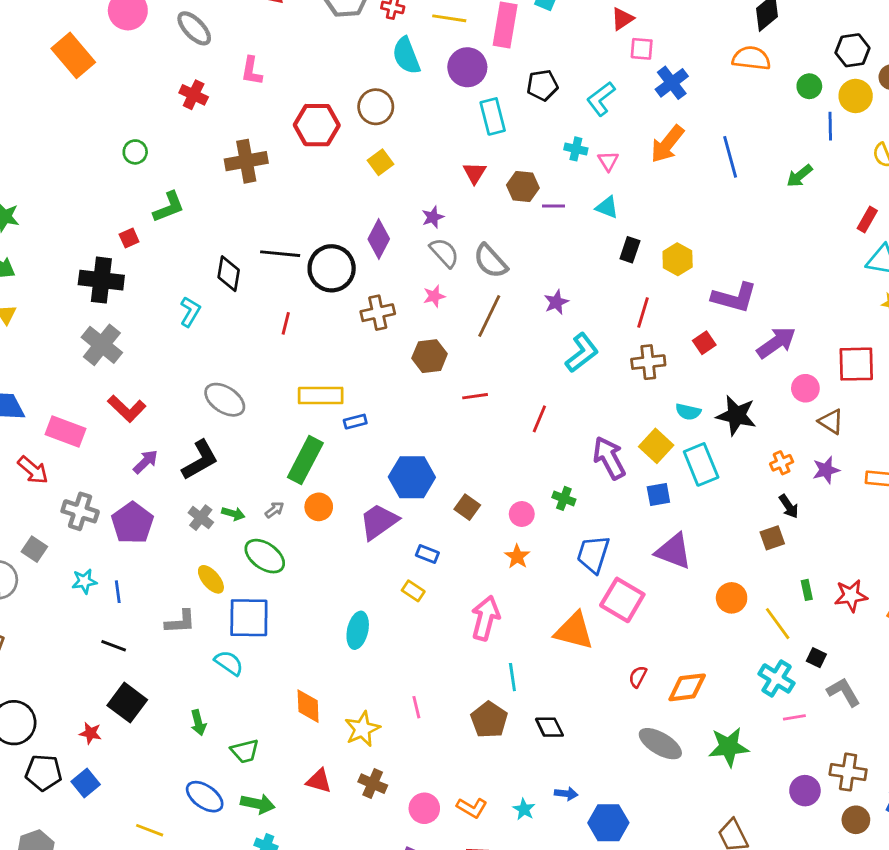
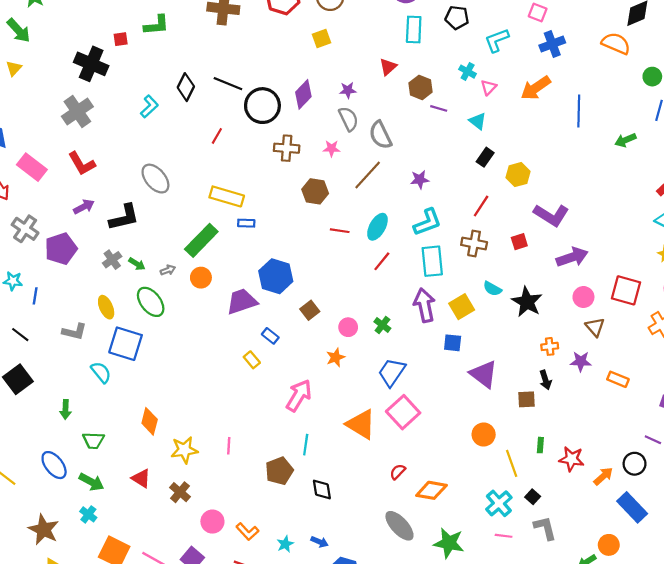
cyan rectangle: (701, 464) -> (432, 261), moved
purple triangle: (673, 551) -> (484, 374), moved
cyan ellipse: (358, 630) -> (377, 227), moved

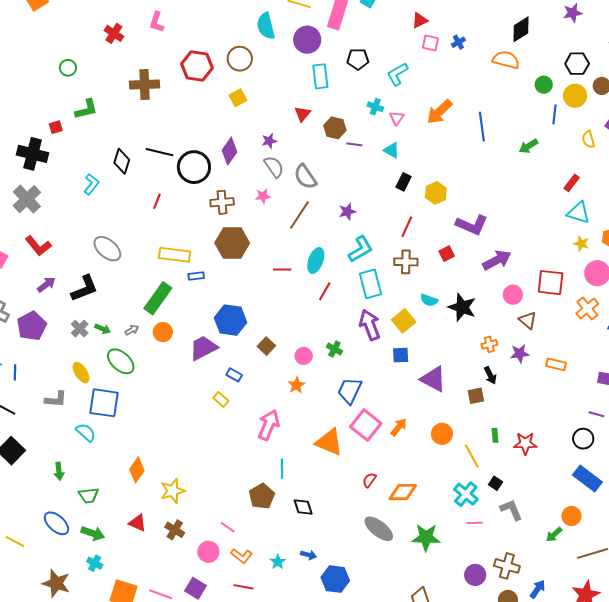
blue cross: (552, 44) -> (458, 42), moved, size x0.6
brown hexagon: (315, 191) -> (232, 243), moved, size x1.4
orange diamond: (150, 421) -> (137, 470), turned 30
pink line: (229, 446) -> (228, 527), moved, turned -49
orange arrow: (603, 476) -> (399, 427), moved

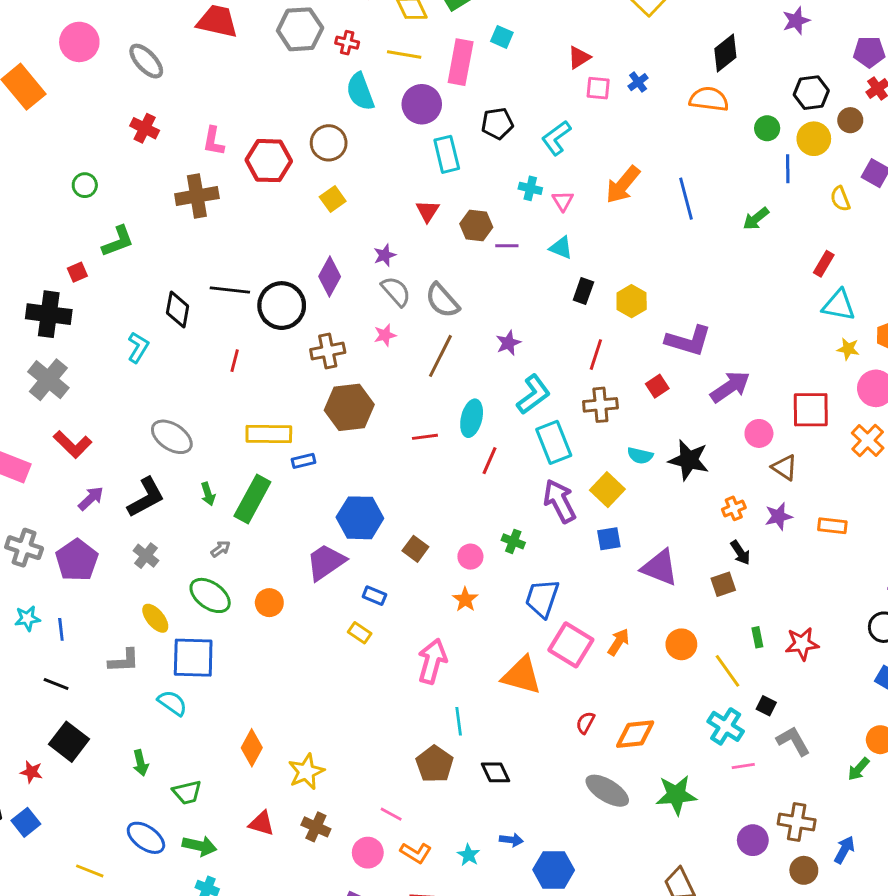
pink L-shape: (157, 22) -> (213, 141), moved
green arrow: (103, 329) -> (208, 494), moved, turned 56
orange circle: (163, 332) -> (269, 603), moved

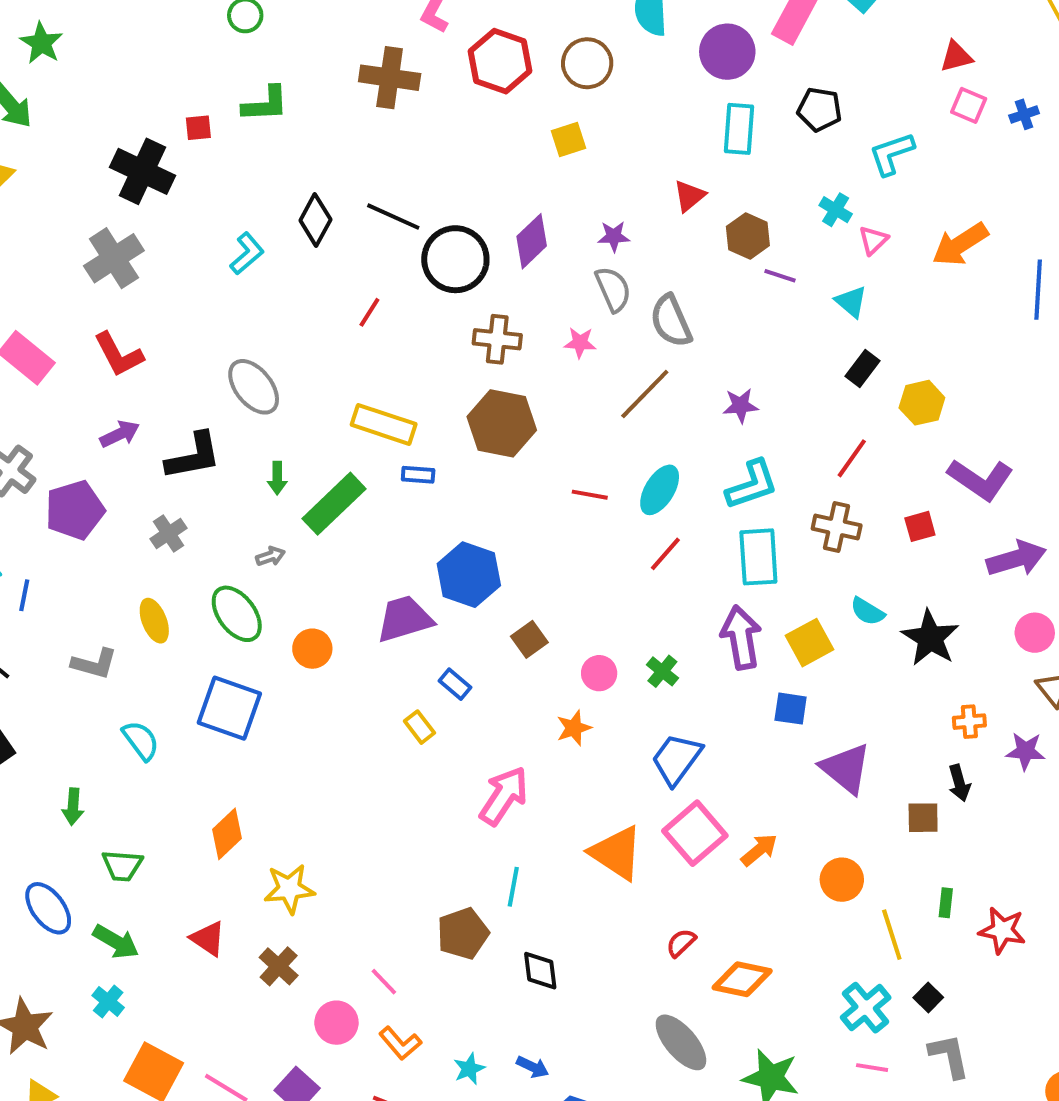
blue square: (193, 658) -> (229, 708), moved

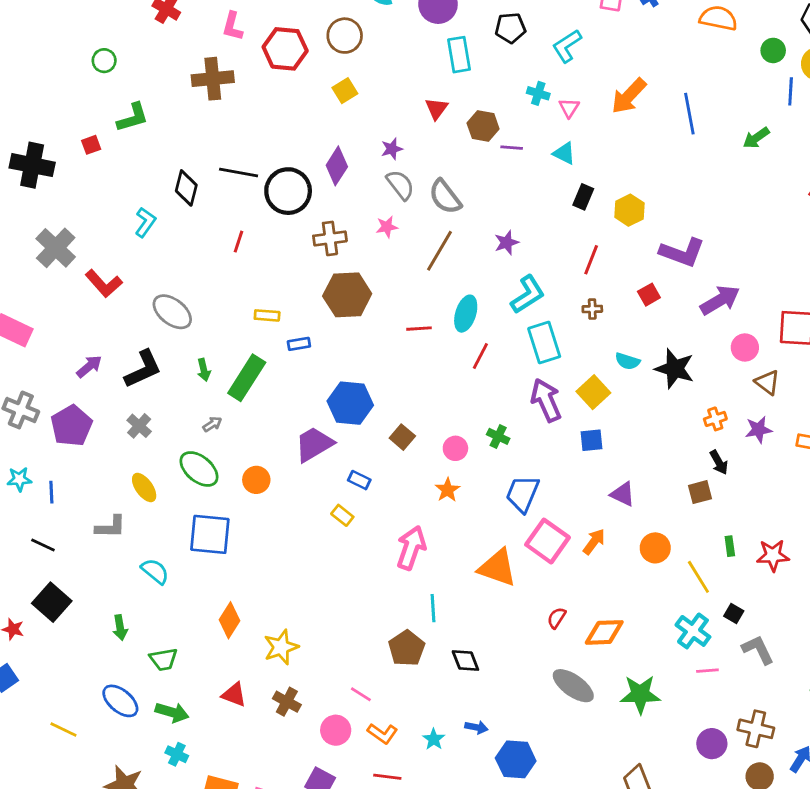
black cross: (142, 171) -> (32, 165), moved
red L-shape: (119, 355) -> (104, 283), moved
yellow rectangle: (384, 424) -> (267, 315), size x0.6
brown cross: (837, 527) -> (592, 309), size x0.6
purple triangle: (846, 768) -> (623, 494), moved, size x0.7

